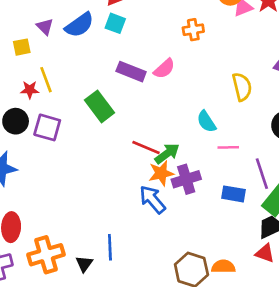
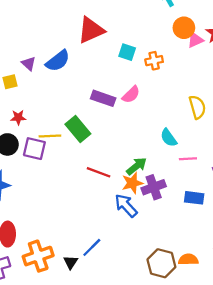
cyan square: (115, 23) -> (127, 52), moved
yellow line: (46, 80) -> (50, 136), moved, turned -70
red line: (146, 148) -> (99, 172), moved
blue line: (110, 247) -> (92, 247), turned 50

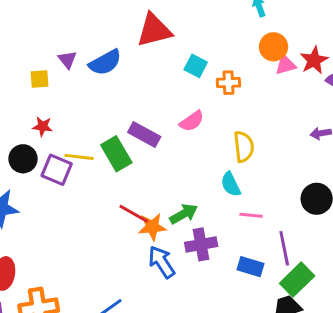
purple rectangle: (103, 98) -> (144, 134), moved
yellow semicircle: (197, 107) -> (244, 147), moved
orange star: (132, 183) -> (152, 227), moved

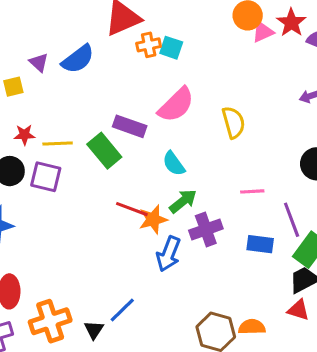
orange cross: (228, 83) -> (149, 45), moved
pink semicircle: (192, 121) -> (176, 105), size x1.5
yellow line: (79, 157) -> (58, 144), moved
cyan semicircle: (231, 184) -> (174, 164), moved
blue arrow: (162, 262) -> (168, 254), turned -116

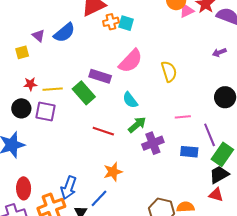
orange star: (153, 219) -> (113, 172), moved
blue arrow: (168, 254) -> (69, 188), moved

